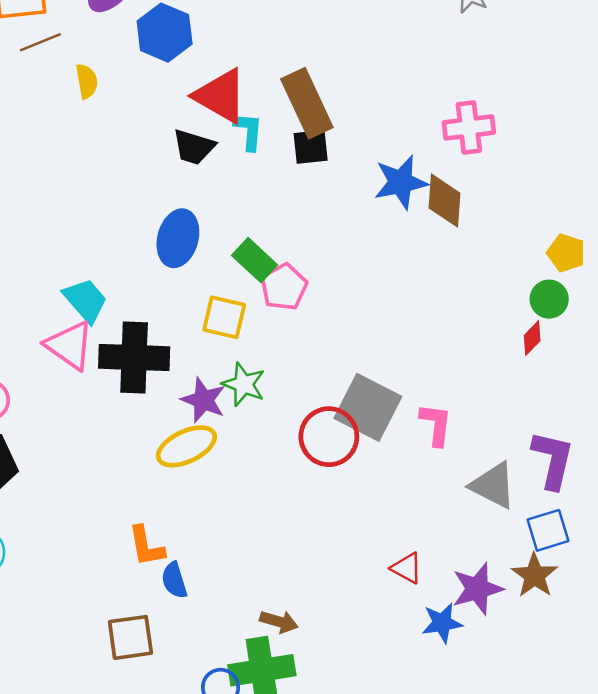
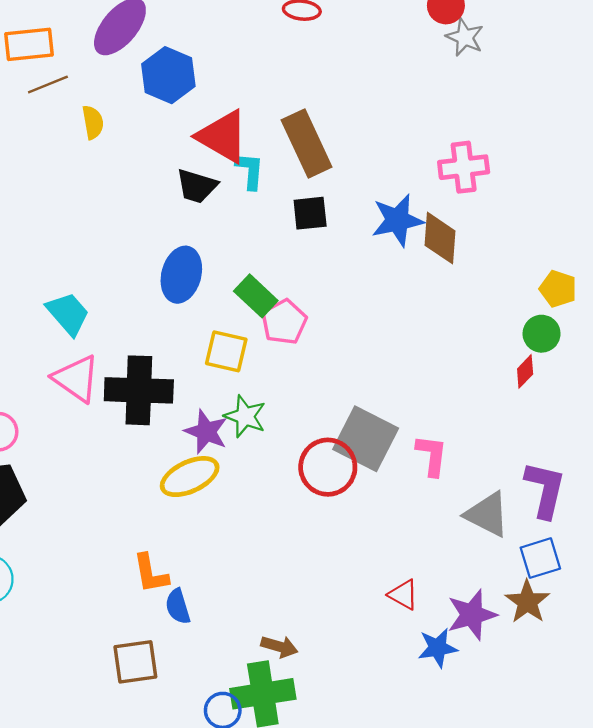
black square: (311, 147) -> (310, 213), moved
cyan trapezoid: (85, 300) -> (68, 314), moved

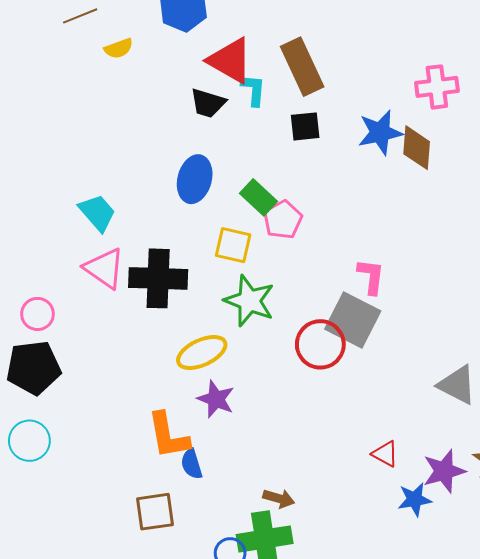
yellow semicircle: (93, 122) -> (119, 48), turned 80
green star: (245, 416) -> (249, 301), size x1.4
purple star: (206, 432) -> (216, 399), moved
pink L-shape: (432, 455) -> (371, 276), moved
orange L-shape: (151, 573) -> (168, 436), size x1.4

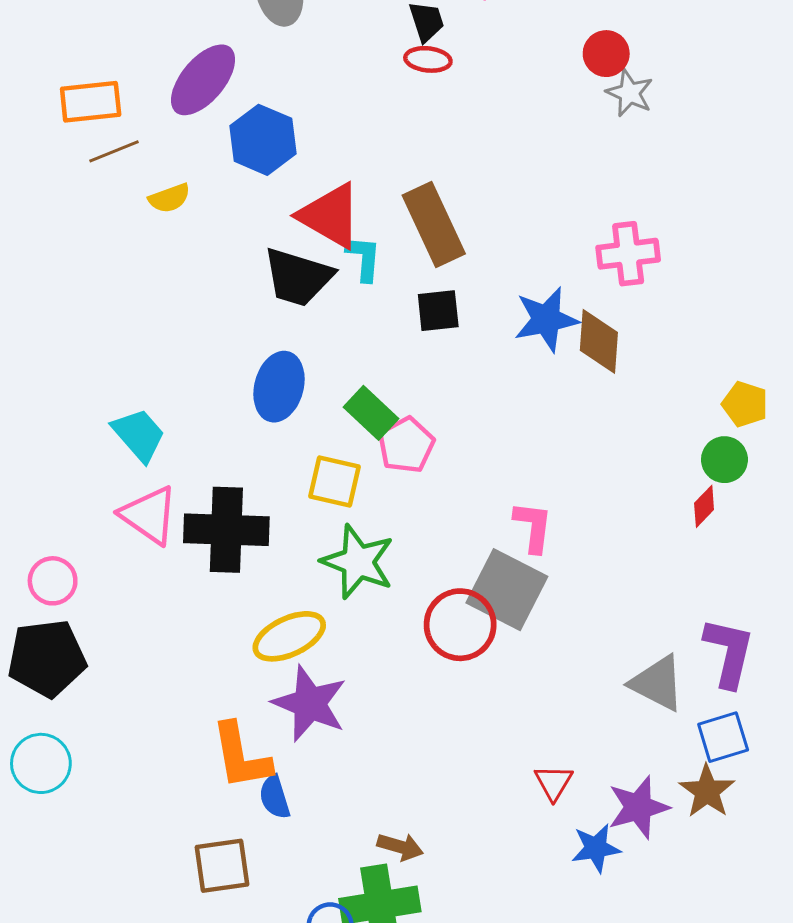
black trapezoid: (208, 103) -> (298, 277), size x1.4
purple star: (216, 399) -> (310, 704), size x1.4
red triangle: (385, 454) -> (554, 782), turned 32

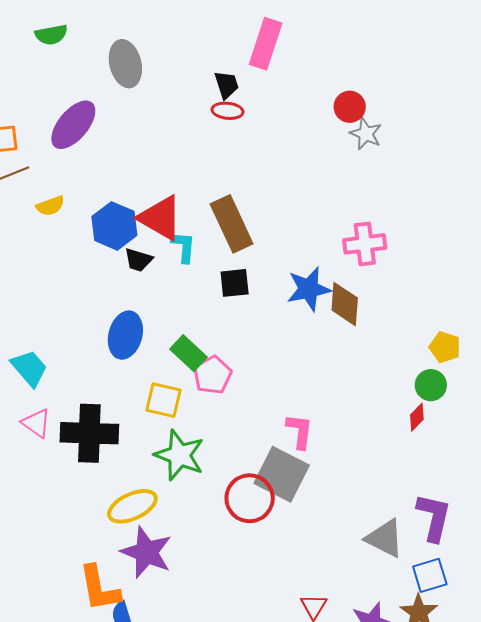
blue hexagon: (263, 140) -> (114, 226), moved
black trapezoid: (298, 277) -> (138, 260), size x0.6
pink triangle: (149, 515) -> (36, 423), size x0.7

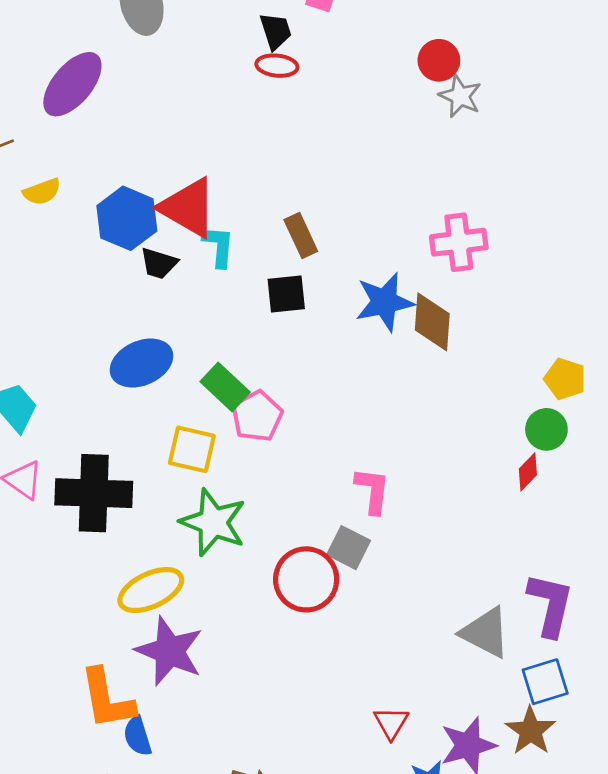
brown rectangle: (232, 224) -> (301, 236), moved, size x0.6
blue ellipse: (125, 335) -> (142, 363), turned 51
gray square: (282, 474) -> (349, 548), size x0.6

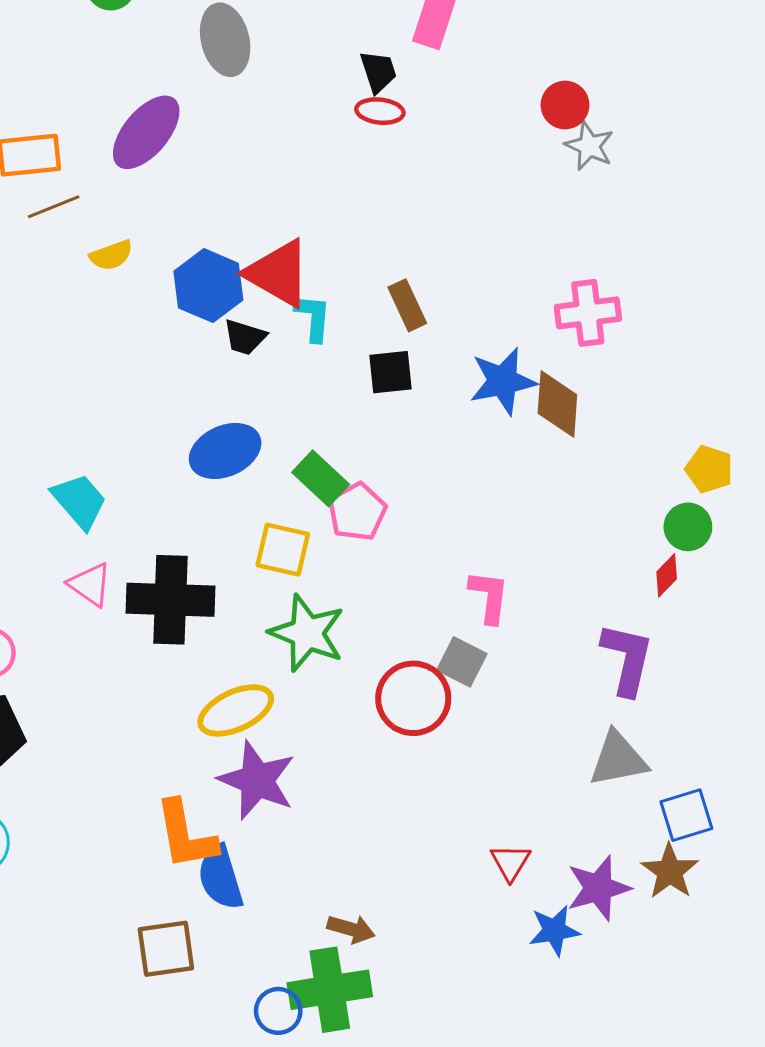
purple L-shape: (550, 605) -> (627, 659), moved
gray triangle: (485, 633) -> (618, 759), turned -38
blue semicircle: (138, 736) -> (221, 877), size x1.4

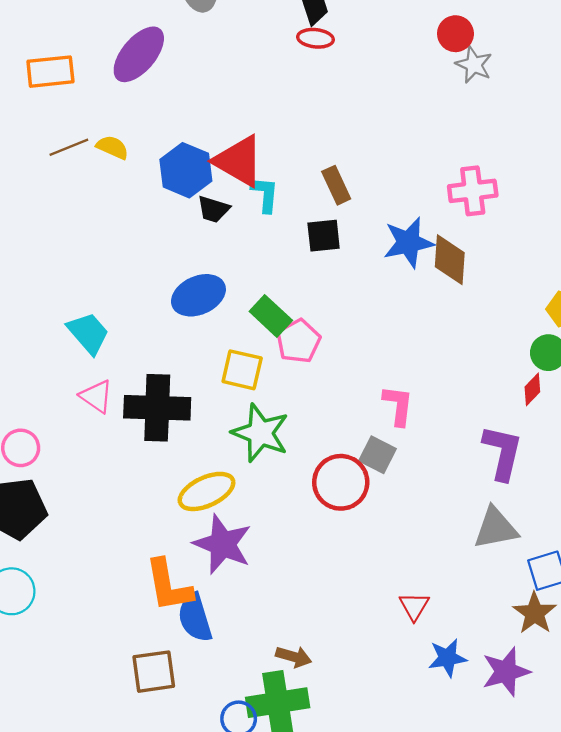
brown line: (54, 207) -> (69, 147), moved
yellow semicircle: (111, 255) -> (112, 147), turned -136
purple star: (598, 888) -> (506, 672), moved

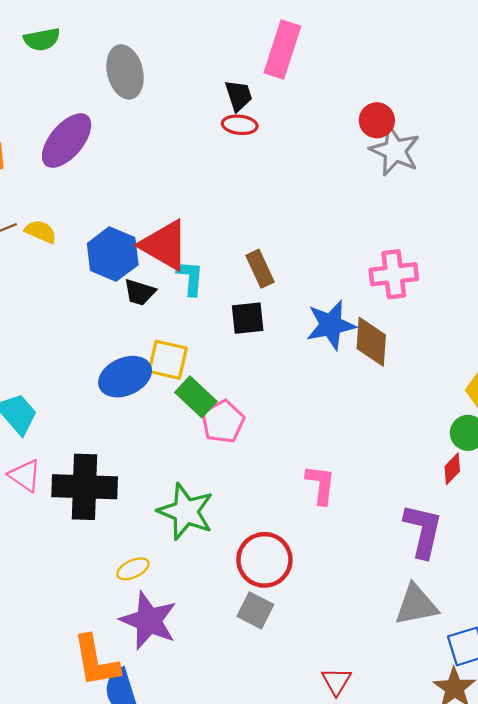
gray star: (474, 65) -> (395, 151), size x1.4
yellow square: (242, 370) -> (168, 360), moved
gray square: (377, 455) -> (255, 610), moved
yellow ellipse: (207, 491) -> (133, 569), size x0.6

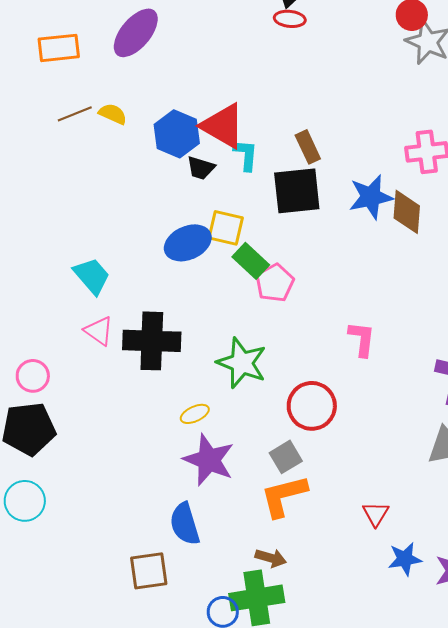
black square: (248, 318) -> (297, 191), size x1.6
gray square: (255, 610) -> (286, 457), moved, turned 32
orange L-shape: (96, 661) -> (284, 496), moved, turned 86

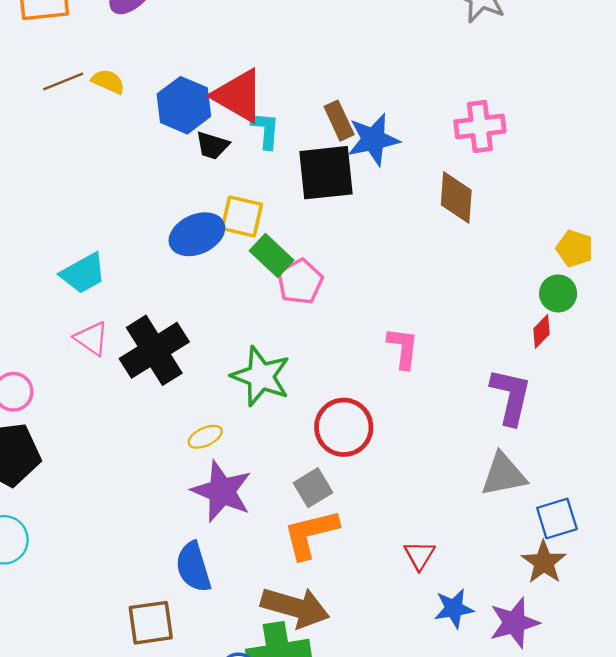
blue star: (371, 197) -> (373, 140), moved
cyan trapezoid: (92, 276) -> (83, 273), turned 102
black cross: (152, 341) -> (154, 350), turned -34
brown arrow: (271, 558) -> (295, 607), size x1.8

